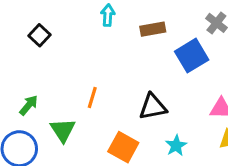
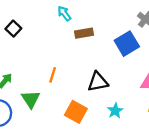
cyan arrow: (108, 15) -> (64, 13), turned -42
brown rectangle: (153, 29) -> (84, 33), moved

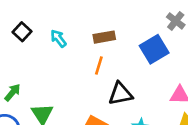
cyan arrow: (64, 13) -> (58, 38), moved
orange line: (53, 75) -> (99, 65), moved

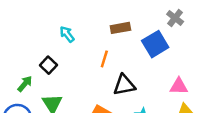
black square: (22, 32) -> (48, 65), moved
brown rectangle: (104, 37) -> (120, 28), moved

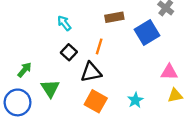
black square: (48, 65) -> (69, 52), moved
black triangle: (124, 85) -> (91, 72), moved

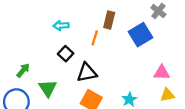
brown rectangle: (114, 17) -> (109, 20), turned -66
cyan arrow: (64, 23) -> (61, 26), turned -56
orange line: (99, 46) -> (95, 38), moved

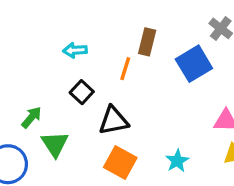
green arrow: (23, 70) -> (31, 117), moved

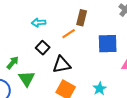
blue square: (194, 64) -> (108, 44), moved, turned 30
orange line: (125, 69) -> (69, 34), turned 40

